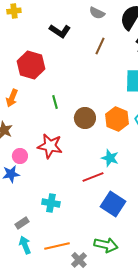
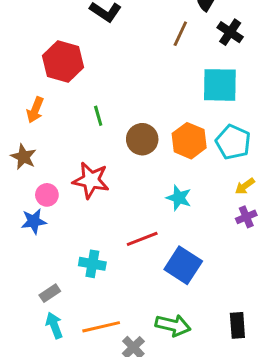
brown line: (100, 46) -> (180, 34), moved
red line: (93, 177) -> (142, 239), moved

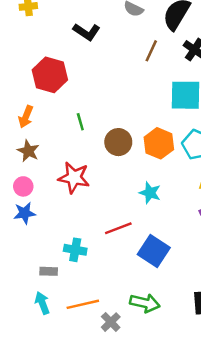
brown star: (23, 157) -> (28, 151), moved
pink circle: (47, 195) -> (23, 186), moved
gray rectangle: (50, 293) -> (49, 271), moved, turned 36

